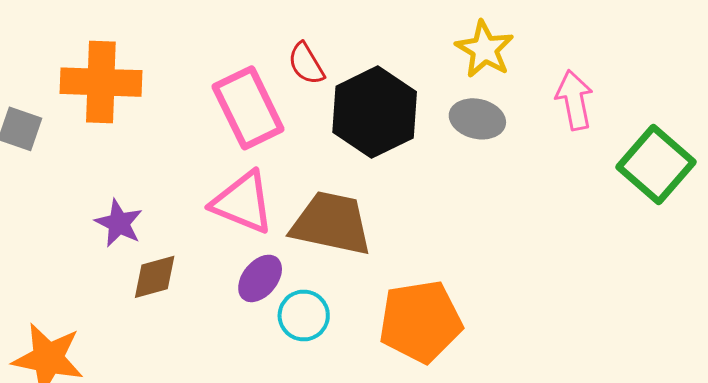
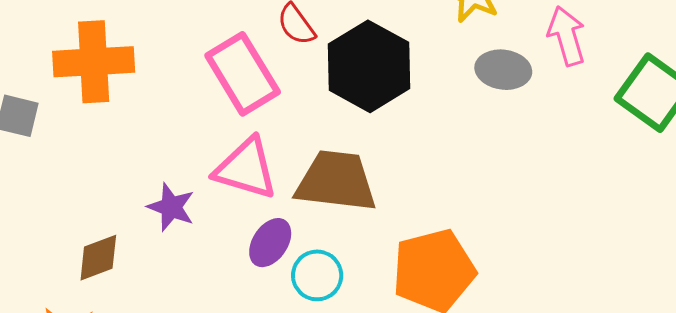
gray ellipse: (477, 119) -> (503, 70), moved
purple star: (119, 223) -> (171, 207), moved
brown diamond: (155, 277) -> (98, 258), moved

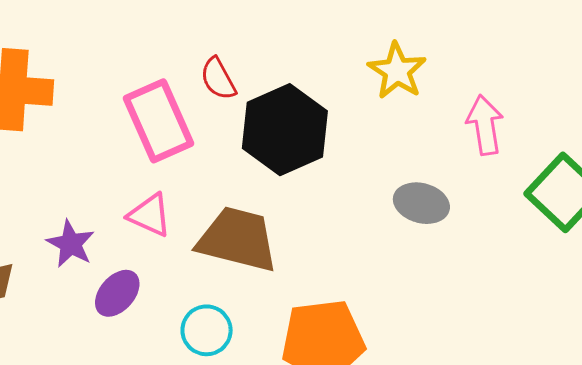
gray ellipse: (503, 70) -> (421, 203), moved
pink triangle: (246, 169) -> (150, 215), size x0.7
purple ellipse: (270, 243) -> (117, 293), moved

